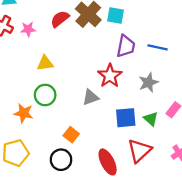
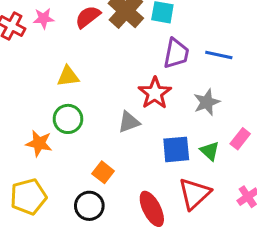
pink star: (28, 29) -> (44, 18), moved

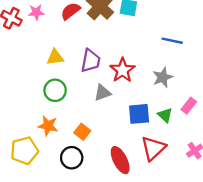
purple trapezoid: (176, 53) -> (91, 61), moved
orange star: (39, 143) -> (48, 126), moved

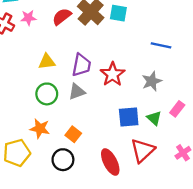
gray triangle: (102, 93) -> (77, 92), moved

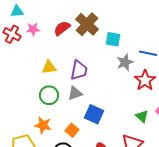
cyan square: (118, 13) -> (113, 39), moved
red star: (113, 74) -> (145, 80), moved
gray star: (152, 81) -> (125, 62), moved
blue square: (129, 117) -> (94, 114), moved, turned 30

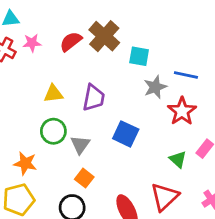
gray triangle: (75, 93) -> (80, 145), moved, turned -35
blue square: (94, 114) -> (126, 134), moved
orange star: (43, 125) -> (25, 163), moved

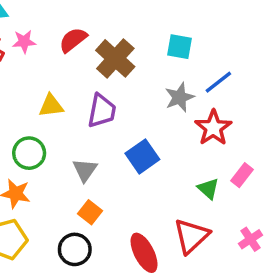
brown cross: (104, 36) -> (115, 58), moved
cyan square: (139, 56) -> (180, 47), moved
blue line: (186, 75) -> (218, 82), turned -50
green circle: (53, 131) -> (29, 153), moved
blue square: (126, 134) -> (142, 156), turned 30

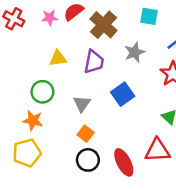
pink star: (24, 42) -> (50, 18), moved
gray star: (180, 97) -> (135, 52), moved
red triangle: (191, 236) -> (157, 150), turned 40
black circle: (75, 249) -> (88, 160), moved

